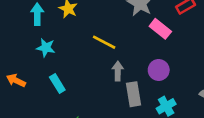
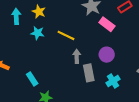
cyan star: (46, 48) -> (37, 33), moved
cyan rectangle: (57, 83) -> (32, 79), moved

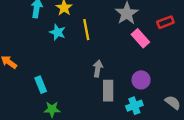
yellow line: (66, 35) -> (86, 30), moved, turned 42
purple circle: (107, 55) -> (141, 80), moved

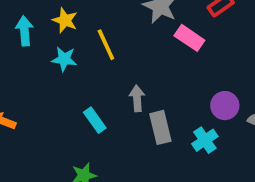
purple circle: (141, 80) -> (225, 106), moved
cyan rectangle: (41, 85) -> (95, 120), moved

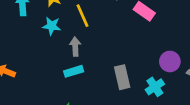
gray arrow: (137, 98) -> (75, 47), moved
cyan rectangle: (95, 120) -> (74, 71), turned -72

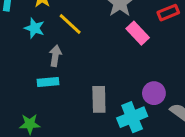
yellow line: (83, 16) -> (70, 24), turned -35
cyan cross: (155, 87) -> (132, 117), size x1.4

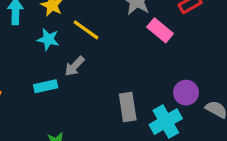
gray arrow: (55, 56) -> (75, 66), turned -138
cyan rectangle: (48, 82) -> (46, 86), moved

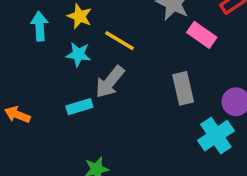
gray arrow: (75, 66) -> (110, 82), size x1.4
gray rectangle: (128, 107) -> (183, 88), moved

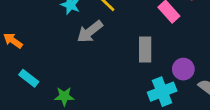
cyan rectangle: (79, 107) -> (29, 78), moved, turned 42

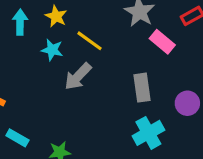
cyan cross: (162, 92) -> (148, 133), moved

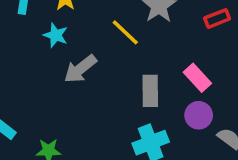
yellow line: (89, 41) -> (125, 32), moved
pink rectangle: (162, 42) -> (197, 78), moved

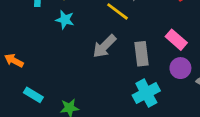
gray arrow: (80, 69) -> (104, 46), moved

